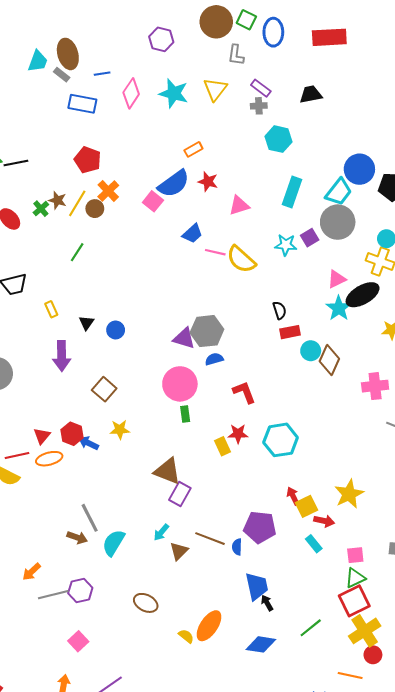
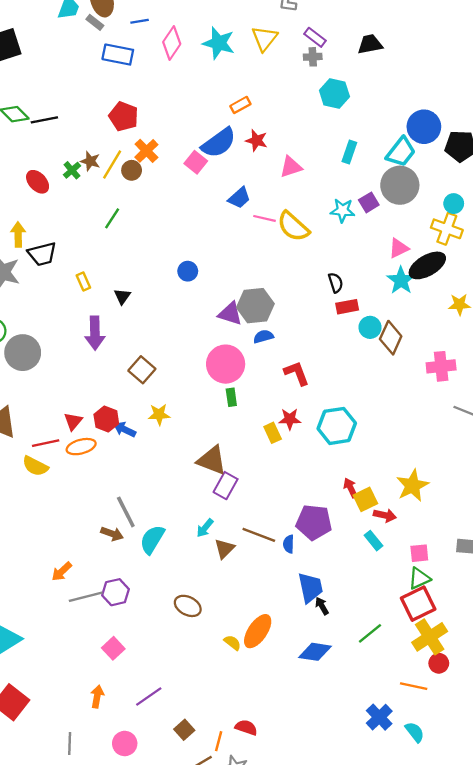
cyan rectangle: (292, 192) -> (349, 152), size x0.7
blue circle: (116, 330) -> (188, 271), moved

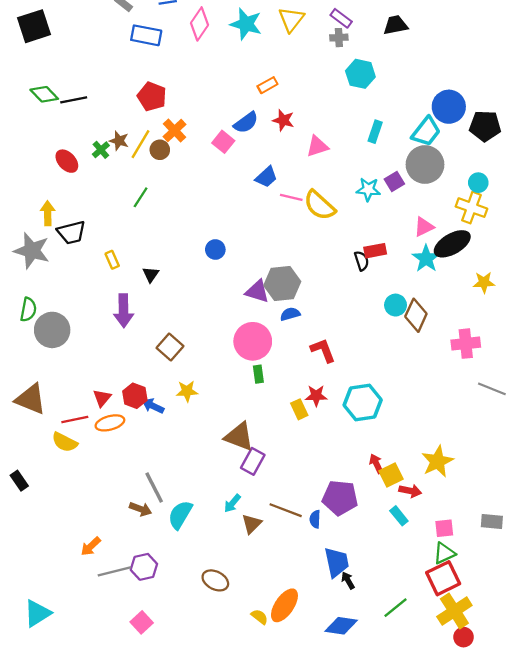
blue semicircle: (219, 143) -> (246, 123), size x0.7
red rectangle: (347, 307) -> (375, 251), moved

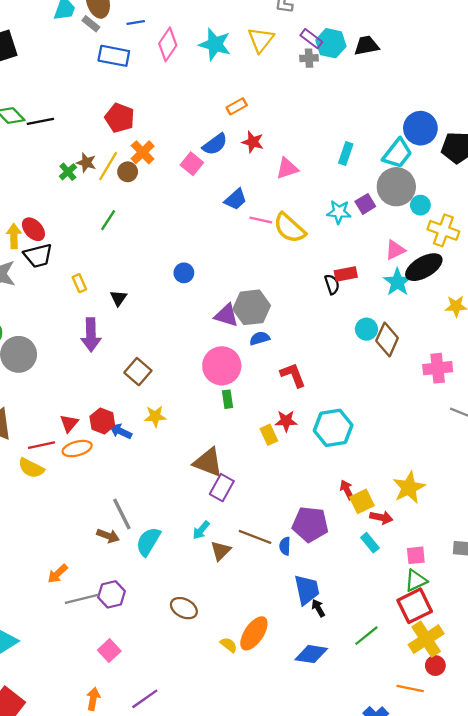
cyan hexagon: (360, 74) -> (331, 43), moved
red ellipse: (67, 161) -> (33, 229), moved
cyan circle: (478, 183) -> (420, 205), moved

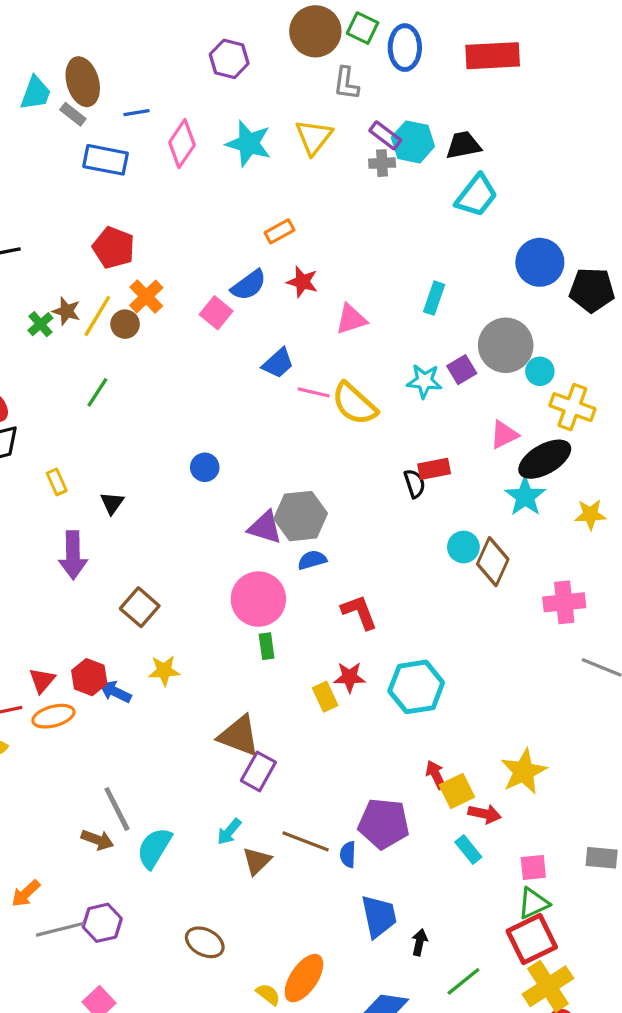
cyan trapezoid: (397, 153) -> (476, 196), moved
cyan star: (397, 282) -> (525, 497), moved
black arrow: (318, 608) -> (419, 942), moved, turned 42

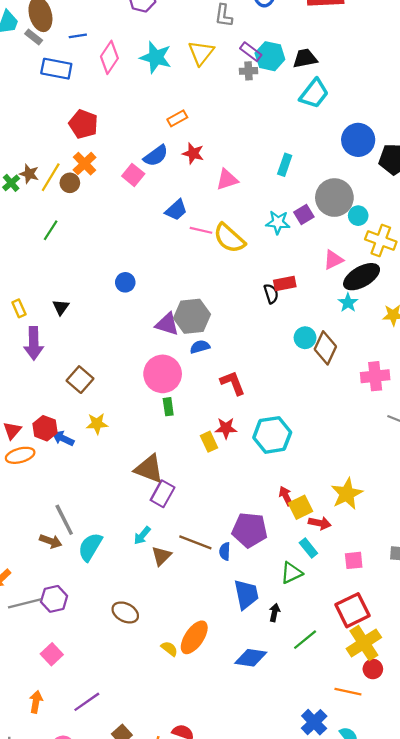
red pentagon: (114, 248) -> (83, 124), moved
yellow rectangle: (57, 482) -> (19, 308), moved
cyan star: (525, 497) -> (348, 303), size x0.7
green triangle: (533, 903) -> (291, 573), moved

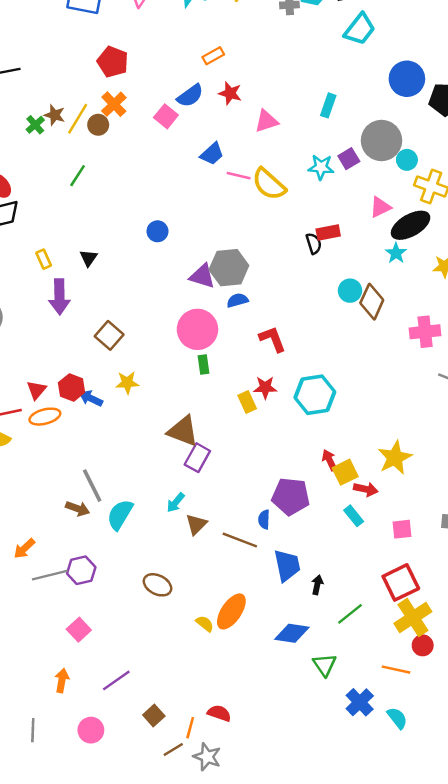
brown line: (195, 542) -> (240, 540), moved
green triangle: (291, 573) -> (325, 665), moved, turned -40

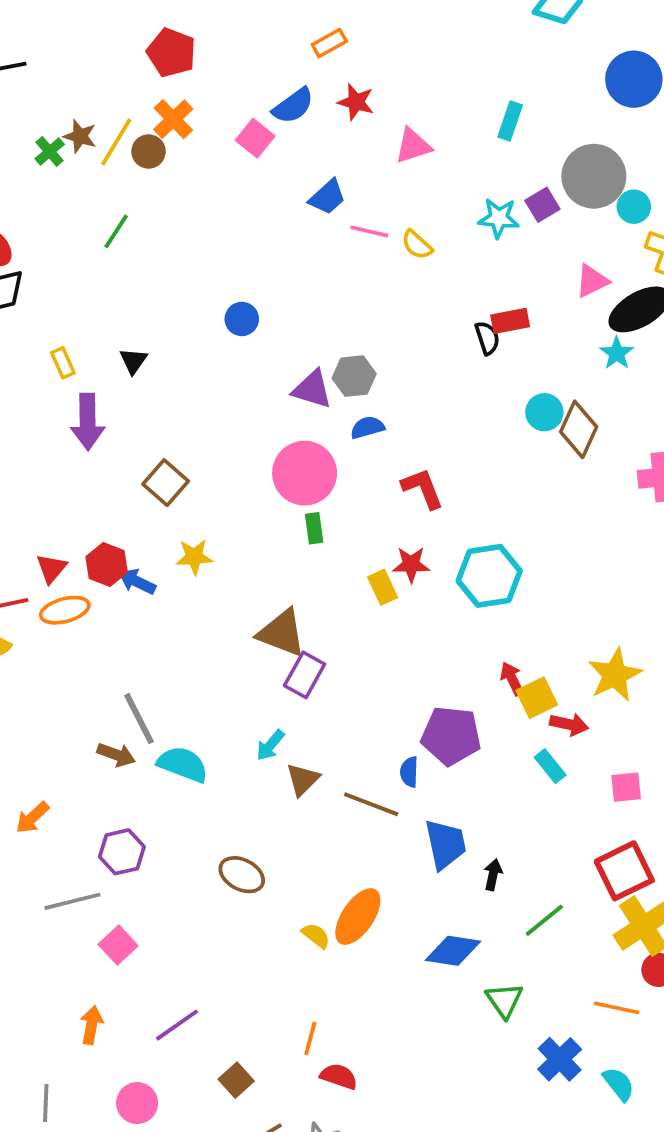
yellow semicircle: (269, 184) -> (417, 245), size x0.6
gray hexagon: (229, 268) -> (354, 376), size x0.7
cyan semicircle: (120, 515) -> (183, 764), turned 80
gray line: (50, 575) -> (72, 901), moved
orange line: (190, 728) -> (310, 1038), moved

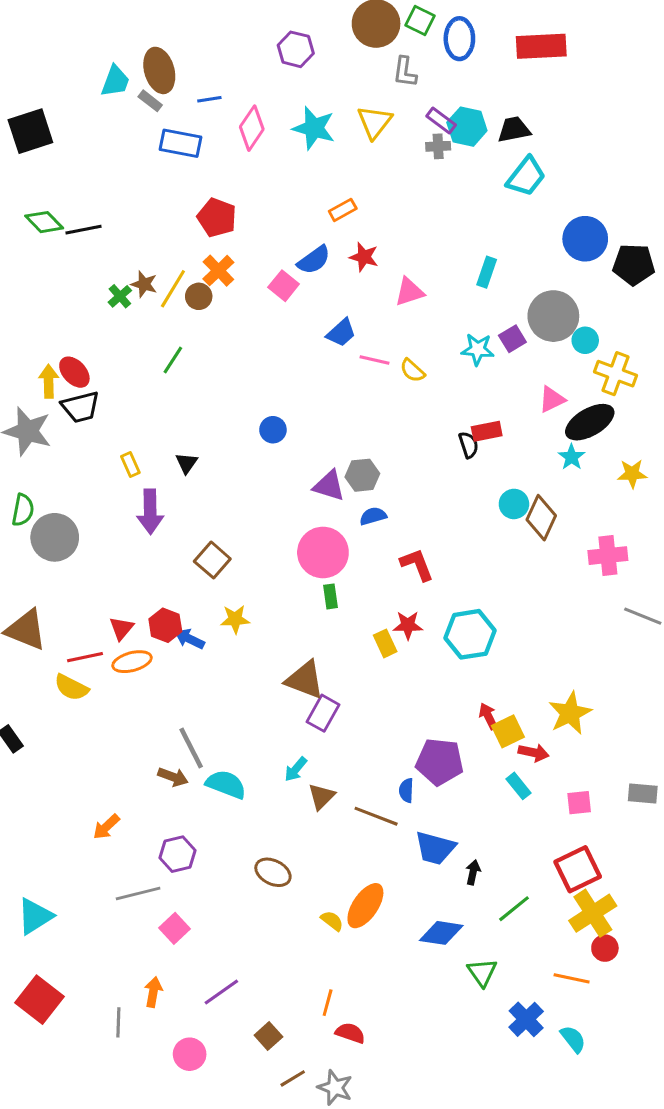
blue trapezoid: (445, 844) -> (435, 848), turned 117
gray line: (46, 1103) -> (118, 1022), moved

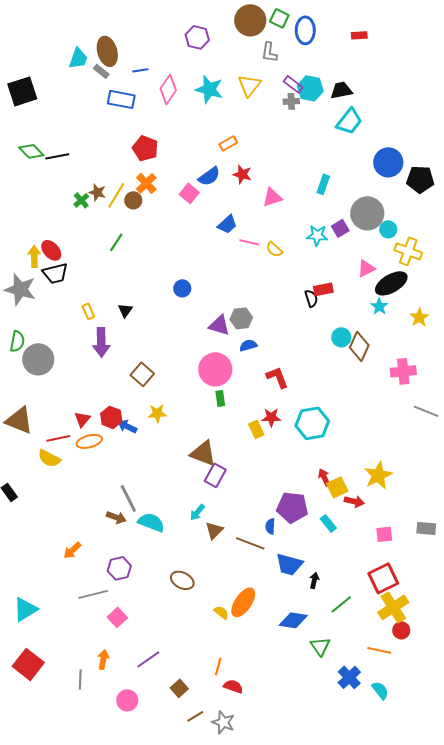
red rectangle: (541, 46) -> (359, 35), size x0.5
yellow star: (632, 474) -> (419, 317), turned -30
cyan rectangle: (519, 786) -> (328, 523), moved

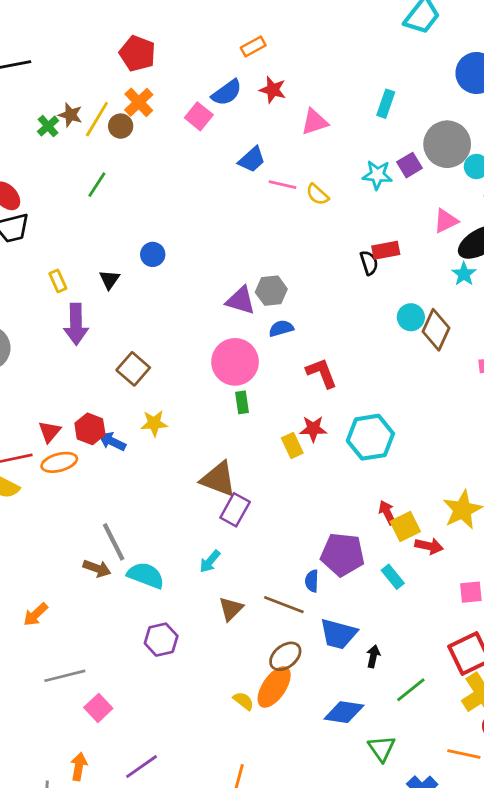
blue circle: (182, 288) -> (153, 254), moved
brown triangle: (214, 530) -> (231, 609), moved
purple hexagon: (119, 568) -> (161, 640), moved
brown ellipse: (182, 580) -> (285, 656), moved, turned -65

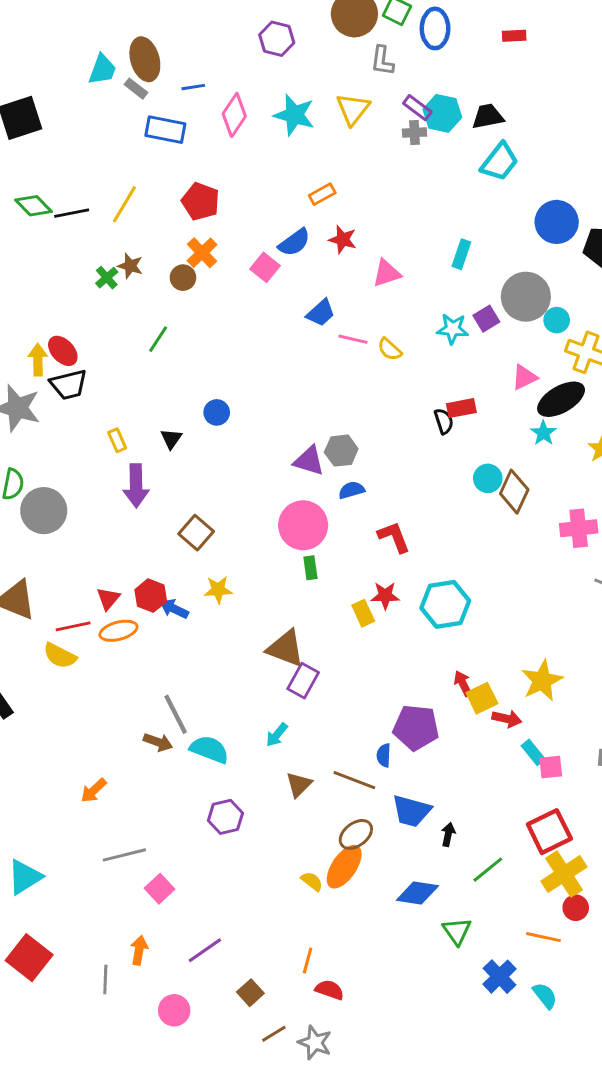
yellow line: (97, 119) -> (124, 204), moved
cyan rectangle: (393, 577) -> (533, 752), moved

